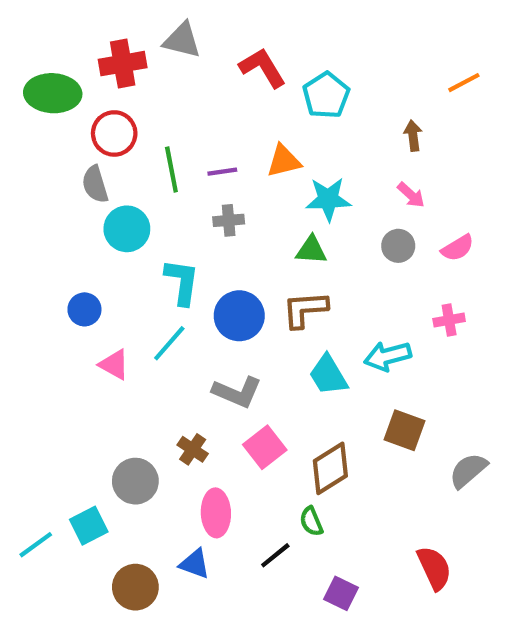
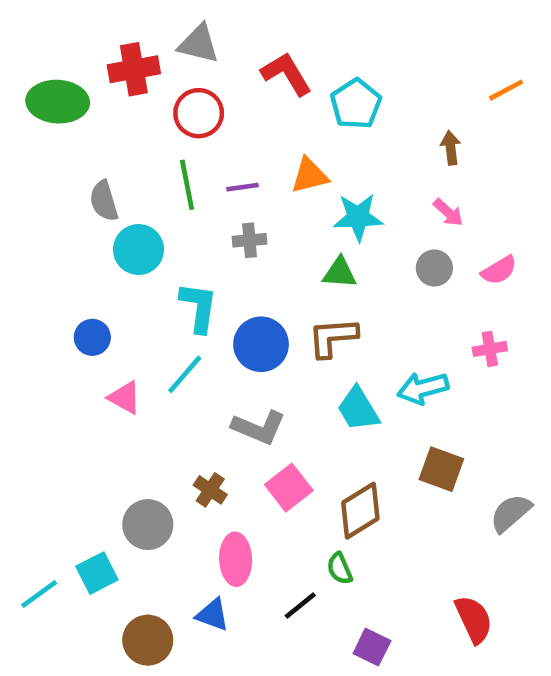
red circle: (114, 133) -> (199, 113), moved

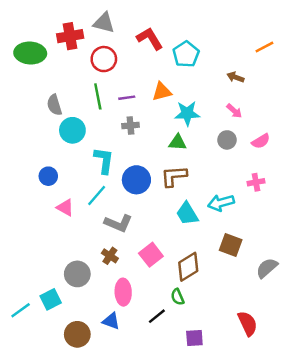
brown arrow: (451, 148) -> (235, 77), turned -63
gray L-shape: (259, 427) -> (118, 223), moved
purple square: (372, 647) -> (194, 338), turned -30

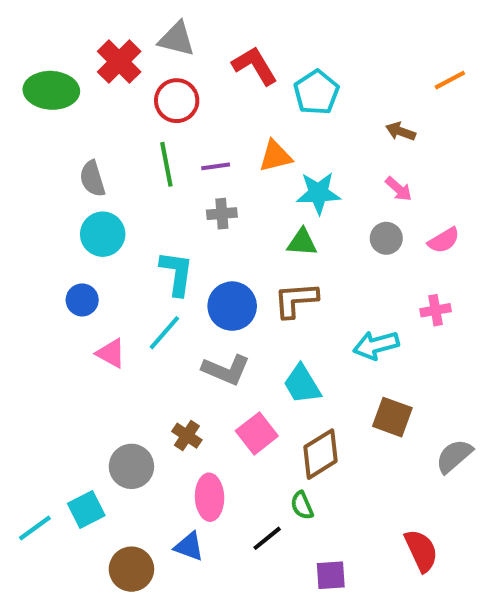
red cross: (70, 36) -> (119, 62), turned -35
cyan circle: (72, 130) -> (103, 234), moved
cyan trapezoid: (187, 214) -> (302, 384), moved
gray L-shape: (118, 223) -> (226, 370), moved

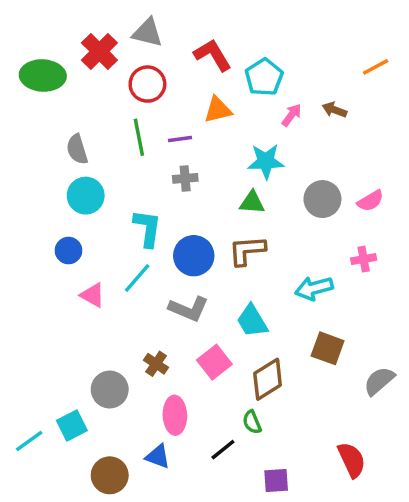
orange triangle: (275, 156) -> (218, 110), moved
pink arrow: (399, 189) -> (292, 115), moved, turned -95
gray circle: (386, 238) -> (322, 199), size x1.4

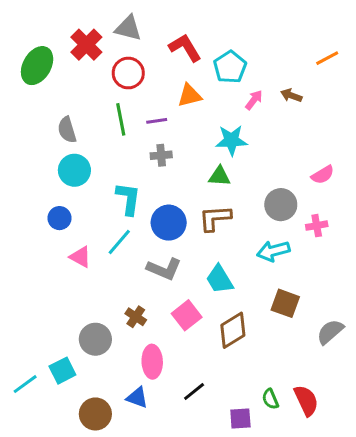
green ellipse: (43, 75) -> (37, 66), turned -63
gray circle: (322, 199) -> (281, 205), moved
green semicircle: (252, 422) -> (270, 399), moved

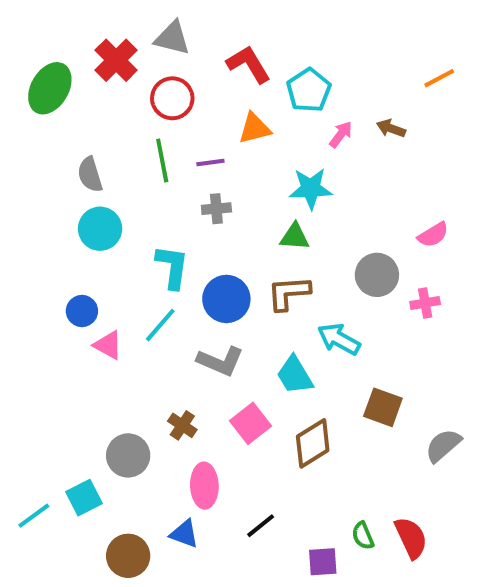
blue circle: (59, 218) -> (82, 311), moved
cyan arrow: (273, 251) -> (339, 339), moved, turned 44

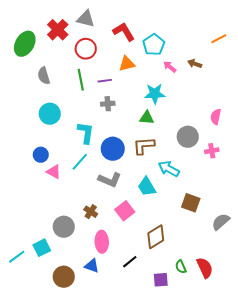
pink arrow: (341, 134) -> (170, 67), turned -88
gray semicircle: (90, 175) -> (44, 76), moved
pink semicircle: (433, 235) -> (216, 117), turned 133
brown diamond: (313, 443) -> (156, 237), moved

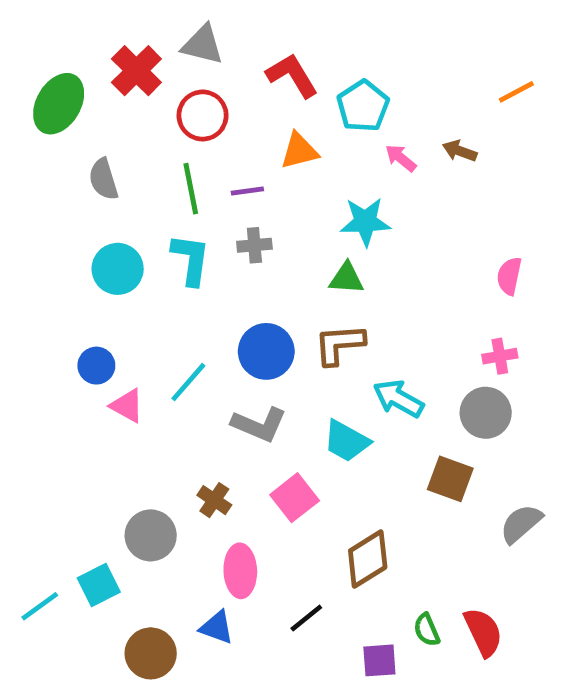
cyan L-shape: (86, 133) -> (191, 259), moved
gray circle: (188, 137) -> (486, 413), moved
cyan trapezoid: (147, 187) -> (346, 441), turned -30

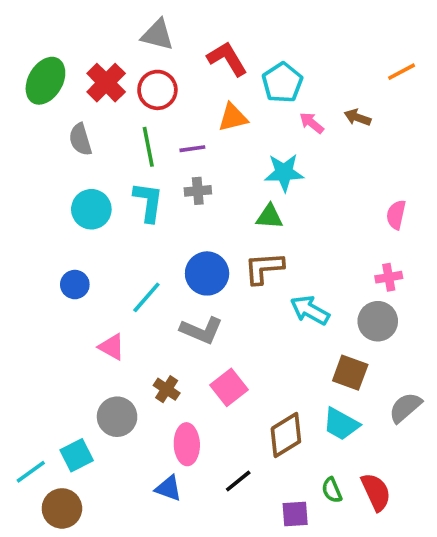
red cross: (136, 71) -> (106, 83), moved
pink triangle: (127, 406) -> (112, 347), moved
cyan trapezoid: (346, 441) -> (341, 424), moved
brown circle: (151, 653) -> (62, 508), moved

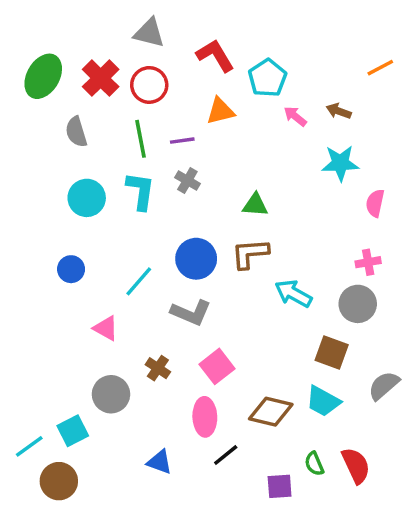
cyan star: (284, 173) -> (340, 163), moved
gray cross: (198, 191) -> (187, 181), turned 35
brown diamond: (286, 435) -> (271, 412), turned 45
pink ellipse: (187, 444) -> (205, 417), moved

